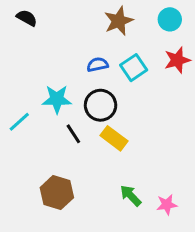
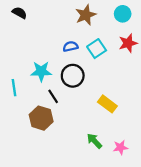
cyan line: (19, 122) -> (14, 88), turned -56
yellow rectangle: (114, 138) -> (107, 104), moved
brown hexagon: (57, 193) -> (41, 118), moved

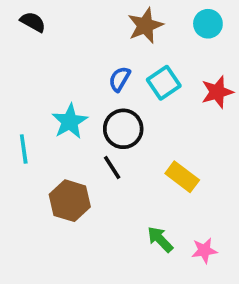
red star: (128, 43) -> (217, 92), moved
blue semicircle: (70, 46) -> (120, 79), turned -48
cyan star: (41, 71) -> (70, 121), turned -30
black line: (53, 96) -> (112, 168), moved

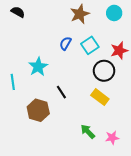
black circle: (123, 129) -> (104, 71), moved

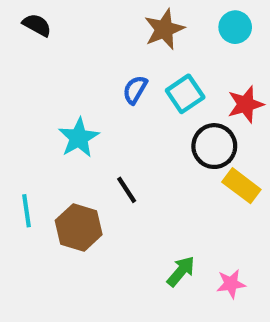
cyan line: (13, 82) -> (26, 211), moved
yellow rectangle: (100, 97) -> (241, 186), moved
green arrow: (88, 132) -> (181, 271), turned 84

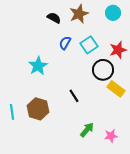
black semicircle: (37, 25) -> (54, 18), moved
black line: (127, 190) -> (74, 96), moved
cyan line: (26, 211) -> (12, 112), moved

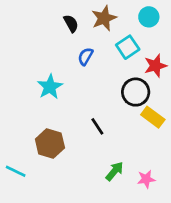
black semicircle: (54, 18) -> (71, 23), turned 32
cyan square: (89, 45) -> (128, 47), moved
cyan line: (12, 112) -> (16, 171), moved, turned -56

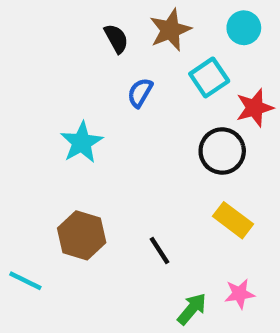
yellow rectangle: (153, 117) -> (233, 220), moved
black line: (97, 126) -> (159, 250), moved
green arrow: (115, 171) -> (192, 309), moved

